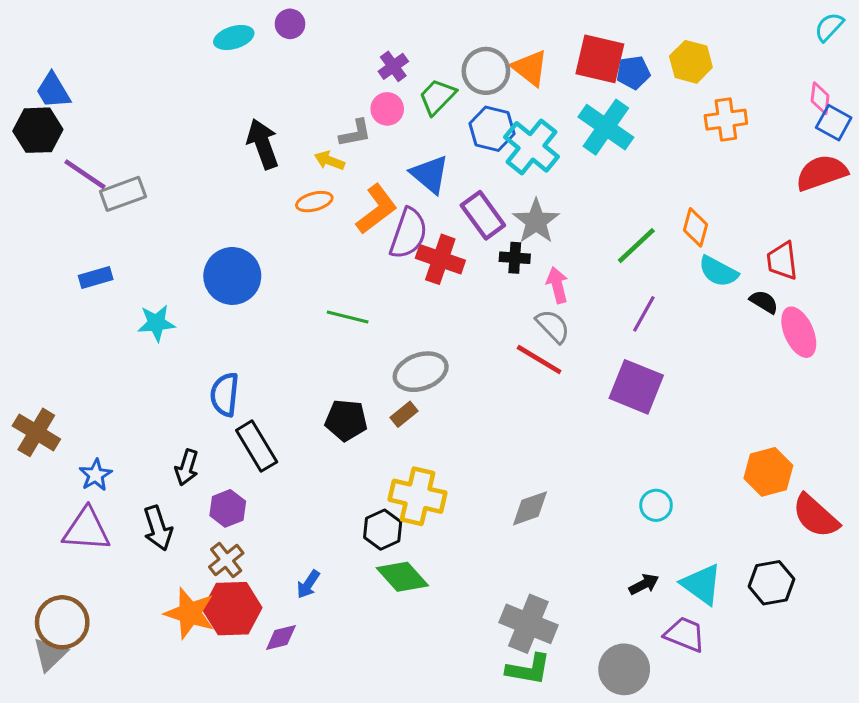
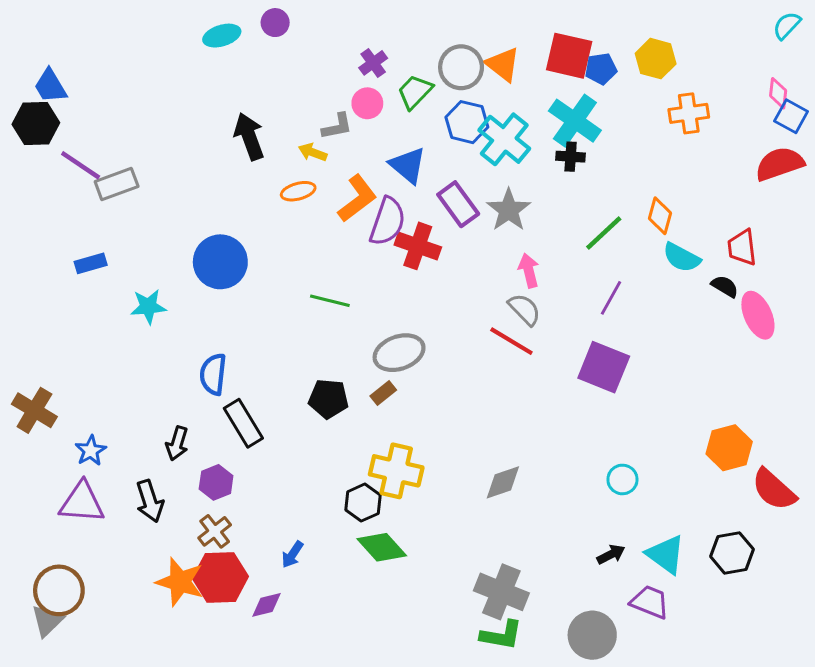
black cross: (515, 258) -> (571, 157), moved

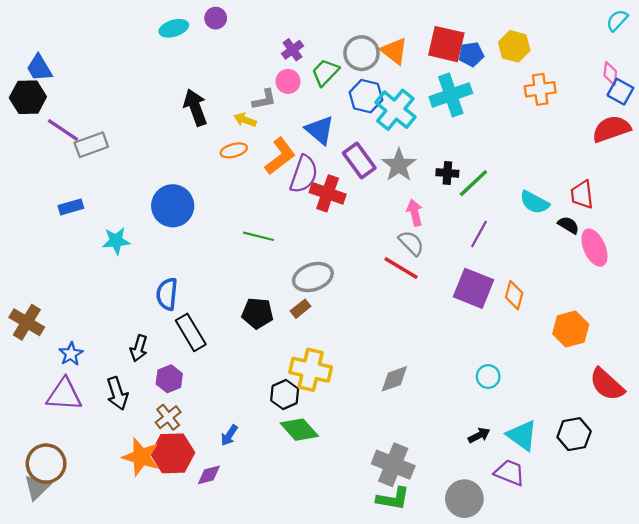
cyan cross: (575, 121) -> (451, 95), turned 36
black cross: (571, 157) -> (447, 173), moved
orange diamond: (660, 216) -> (514, 295), moved
orange hexagon: (729, 448) -> (571, 329), moved

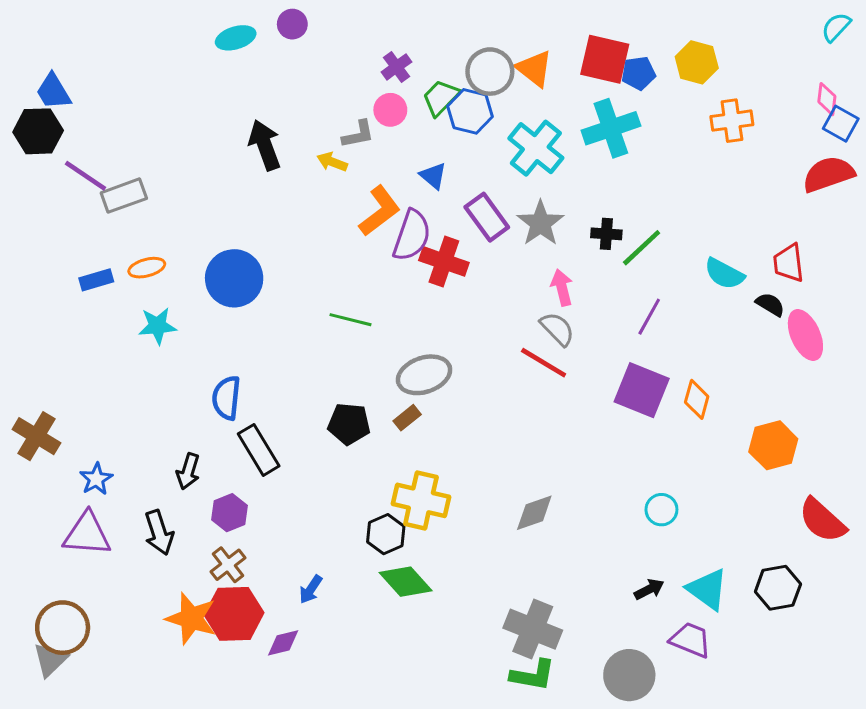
blue hexagon: (366, 96) -> (470, 111), moved
blue triangle: (320, 130) -> (433, 176), size x0.7
orange ellipse: (234, 150) -> (147, 268), moved

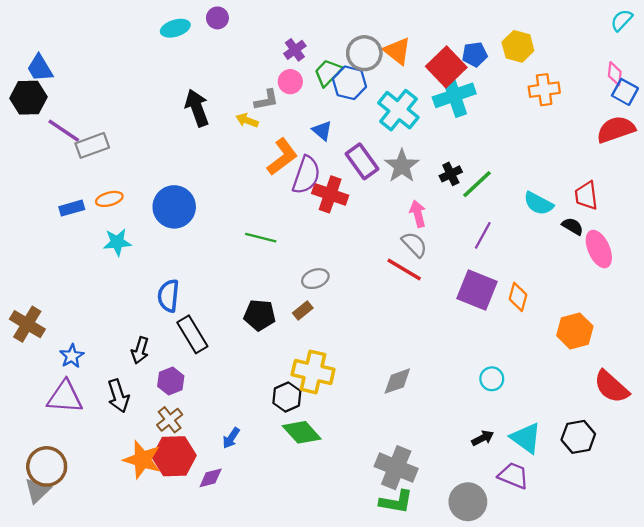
red square: (605, 59) -> (446, 67), moved, turned 33
black cross: (606, 234) -> (451, 174), turned -30
gray ellipse: (424, 375) -> (315, 279), size x0.7

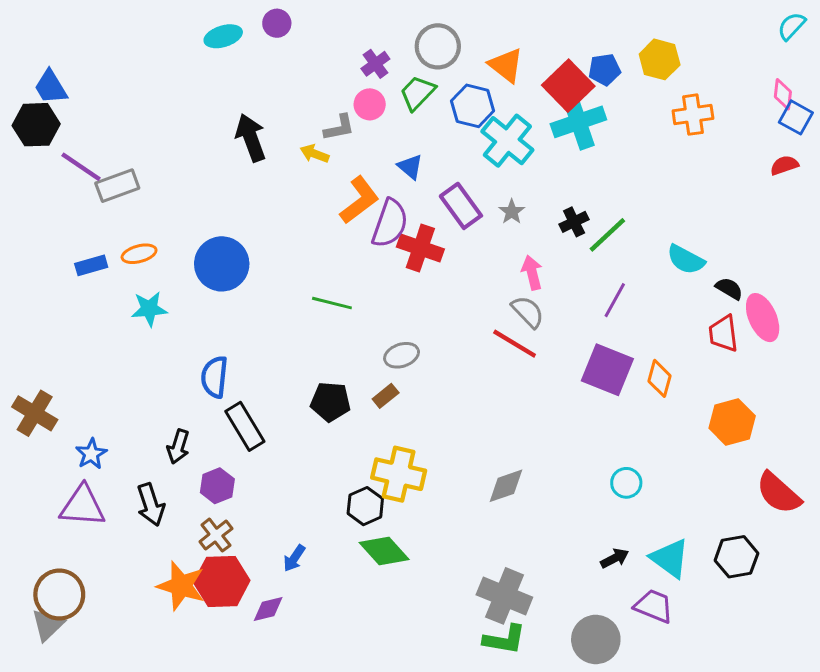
gray circle: (364, 53) -> (438, 46), moved
blue hexagon: (349, 83) -> (473, 106), moved
red semicircle: (616, 129) -> (784, 165), size x0.6
gray star: (402, 166) -> (512, 212), size x0.6
red trapezoid: (586, 196) -> (723, 334), moved

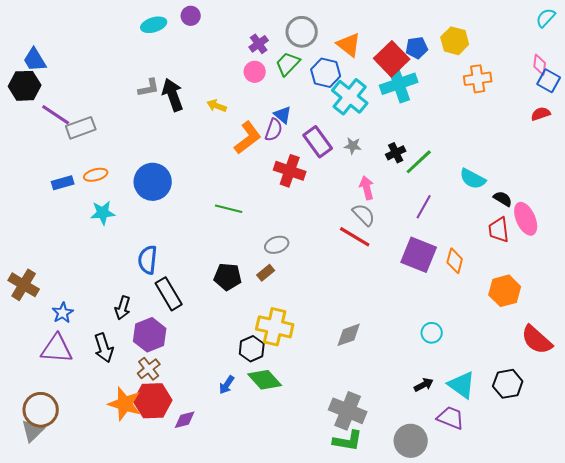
gray L-shape: (339, 128) -> (149, 88), moved
gray star: (512, 212) -> (353, 146), turned -30
purple semicircle: (390, 223) -> (274, 130), moved, size x0.7
purple hexagon: (217, 486) -> (150, 335), size x1.4
blue arrow: (294, 558) -> (227, 385), moved

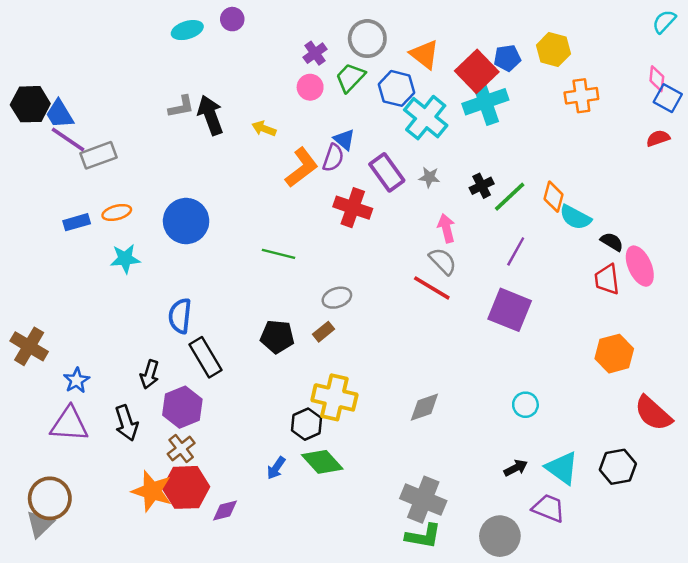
blue trapezoid: (35, 60) -> (60, 114), moved
orange diamond: (455, 261) -> (553, 197), moved

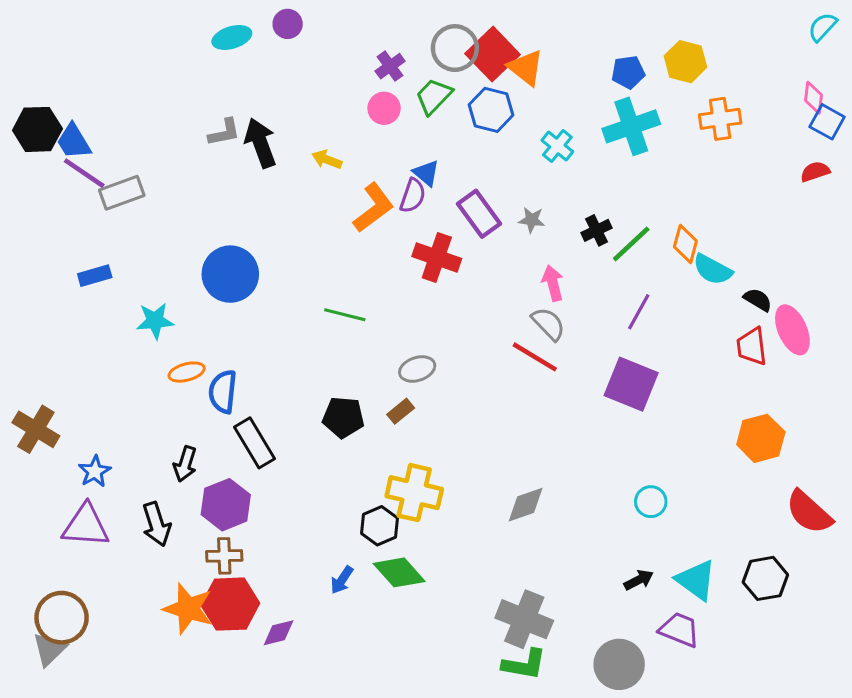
red square: (477, 71) -> (493, 54), moved
cyan cross: (485, 102) -> (631, 126), moved
cyan cross: (426, 118) -> (557, 146), moved, size x0.6
orange ellipse: (117, 213) -> (187, 372), moved
brown cross: (181, 449) -> (224, 556), turned 36

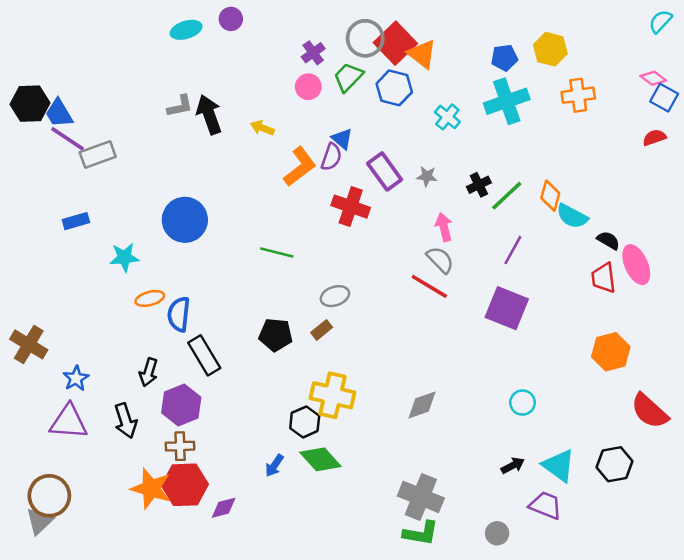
pink diamond: (814, 98) -> (653, 78), turned -60
gray circle: (619, 664) -> (497, 533), size x0.6

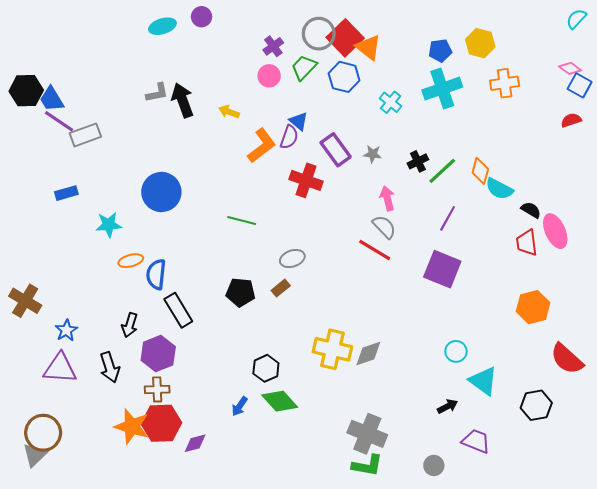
yellow cross: (332, 395) -> (332, 349), moved
cyan triangle: (559, 465) -> (483, 381), moved

